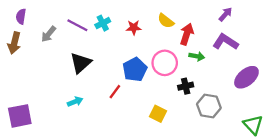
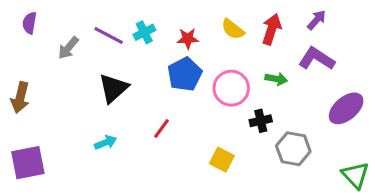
red arrow: (187, 34) -> (272, 29), moved
brown arrow: (14, 43) -> (20, 98), moved
blue pentagon: (135, 70) -> (185, 74), moved

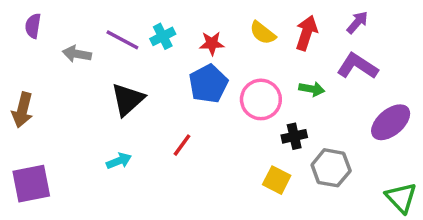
gray arrow: (68, 48) -> (77, 54), turned 60
yellow square: (222, 160) -> (277, 180), moved

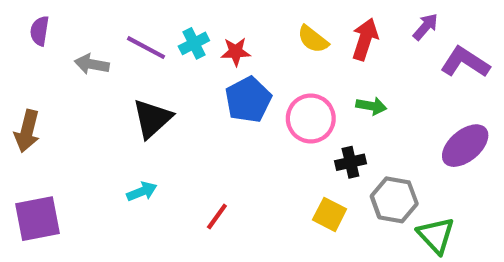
red star: (212, 43) -> (236, 52), moved
purple L-shape: (357, 66) -> (465, 62), moved
red line: (182, 145) -> (217, 217), moved
green triangle: (401, 198) -> (436, 235), moved

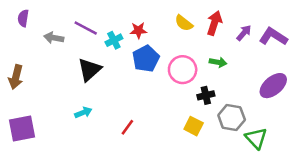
purple arrow: (426, 27) -> (244, 33), moved
cyan cross: (194, 43) -> (114, 40), moved

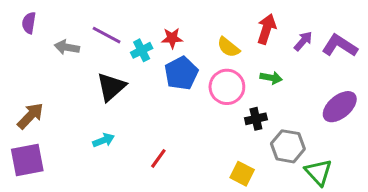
yellow semicircle: (184, 23) -> (228, 47), moved
brown arrow: (16, 77) -> (30, 116), moved, turned -150
yellow square: (194, 126) -> (242, 174), moved

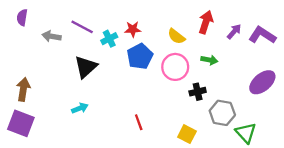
brown arrow: (30, 116) -> (23, 89), turned -35
red line: (158, 158) -> (139, 122), moved, turned -56
purple square: (27, 160) -> (21, 123), turned 32

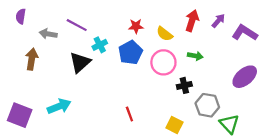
red star: (133, 29) -> (136, 26), moved
purple arrow: (234, 32) -> (218, 21), moved
cyan cross: (109, 39) -> (100, 45), moved
brown arrow: (23, 89) -> (32, 59), moved
cyan arrow: (80, 108) -> (59, 106), moved, size x1.5

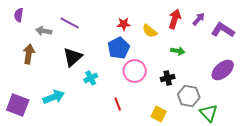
cyan cross: (100, 45) -> (91, 78), moved
pink circle: (163, 62) -> (135, 71), moved

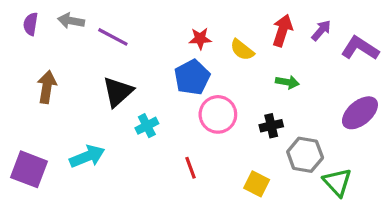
gray arrow: (44, 31) -> (71, 21), moved

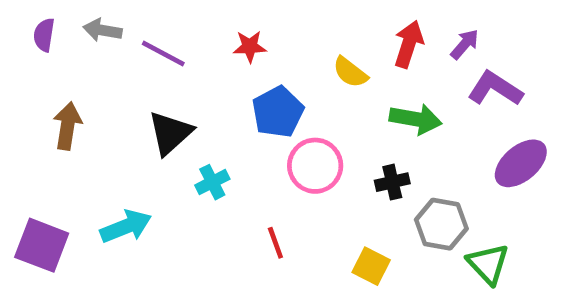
red star: (200, 39) -> (250, 47), moved
purple L-shape: (360, 48) -> (495, 89), moved
green arrow: (287, 82) -> (416, 119), size x1.5

